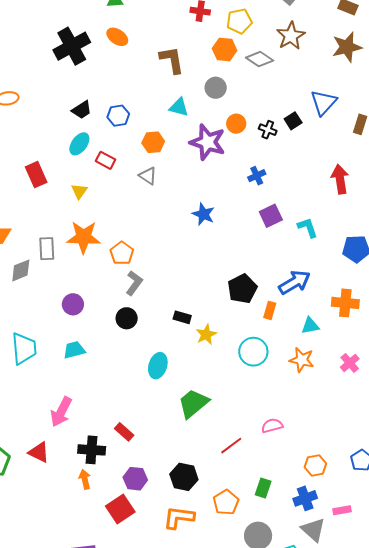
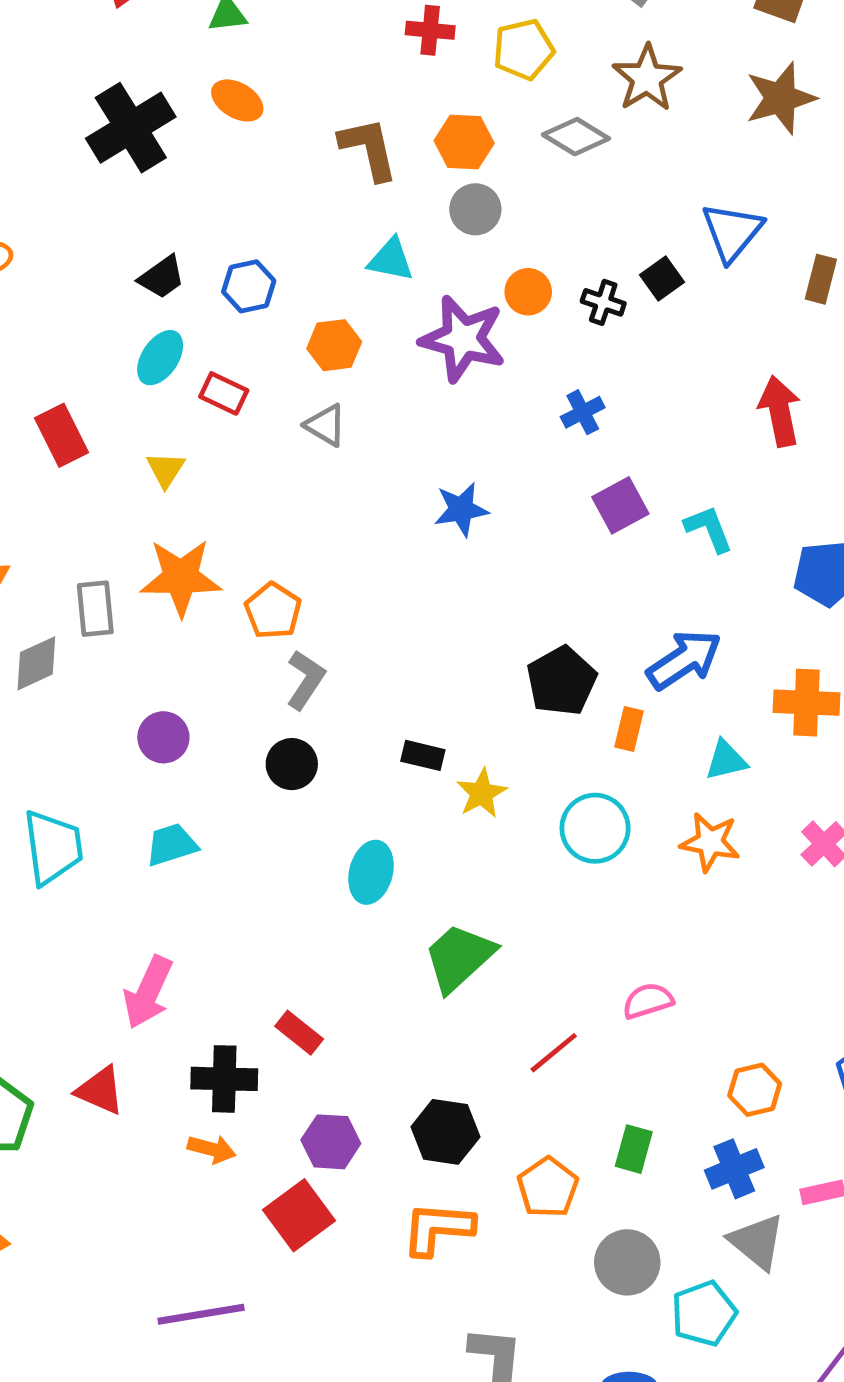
orange hexagon: (225, 50) -> (464, 142), moved
blue star: (203, 214) -> (461, 509), turned -30
orange arrow: (85, 479) -> (212, 1149), turned 120

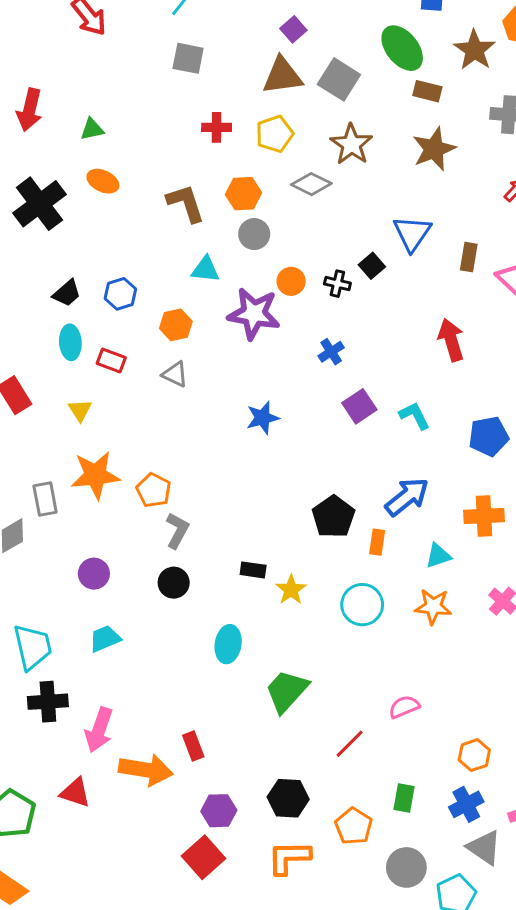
cyan ellipse: (160, 358) -> (70, 342), turned -32
red rectangle: (299, 1033) -> (193, 746), turned 36
black cross: (224, 1079) -> (48, 702), moved
orange arrow: (212, 1149) -> (146, 770), moved, size x1.8

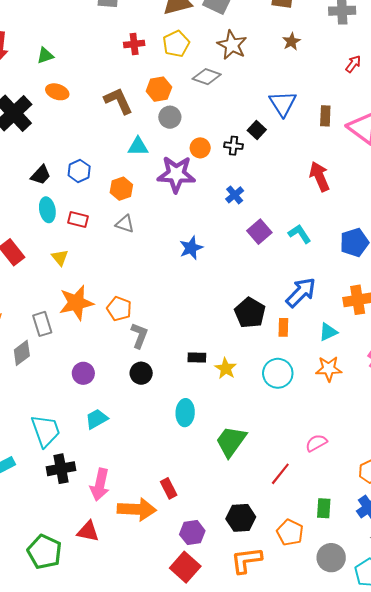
brown star: (434, 149) -> (291, 41), size x0.6

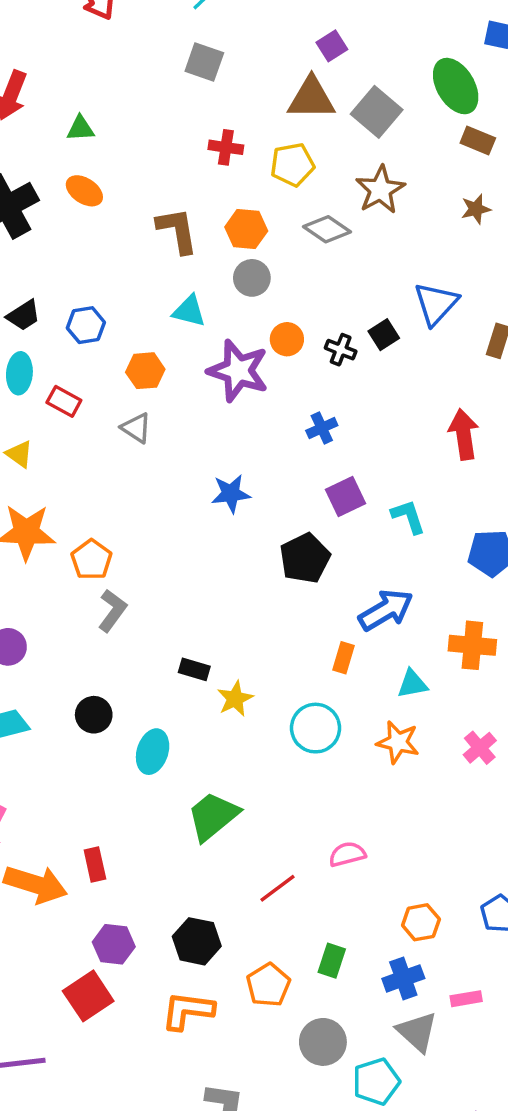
yellow triangle: (60, 258) -> (19, 454), turned -30
black pentagon: (250, 313) -> (305, 558), moved
black circle: (141, 373) -> (94, 715), moved

